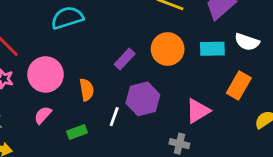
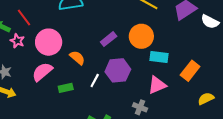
white semicircle: (247, 42) -> (210, 22), moved
cyan rectangle: (212, 49) -> (159, 57), moved
orange semicircle: (87, 90) -> (77, 58), turned -49
pink semicircle: (43, 115) -> (42, 72), size x1.5

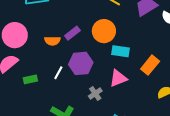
orange semicircle: (77, 58) -> (52, 41), moved, turned 140
gray cross: (140, 107) -> (95, 93), moved, turned 32

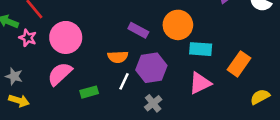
purple rectangle: (72, 33) -> (138, 30), turned 70
orange semicircle: (52, 41) -> (118, 57), moved
gray cross: (95, 93) -> (153, 103), moved

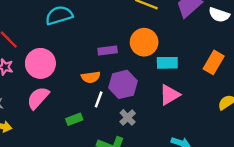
purple rectangle: (138, 30) -> (108, 51), turned -30
orange rectangle: (239, 64) -> (214, 62), moved
green rectangle: (89, 92) -> (74, 119), moved

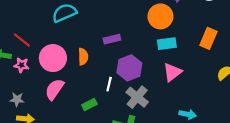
orange circle: (144, 42) -> (160, 16), moved
orange semicircle: (91, 77) -> (83, 57), moved, turned -77
gray cross: (128, 117) -> (137, 97), size x1.5

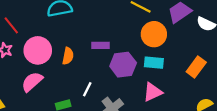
purple hexagon: (129, 68) -> (123, 65), moved

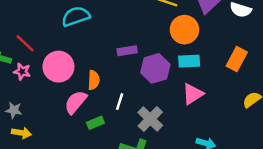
orange semicircle: (68, 56) -> (94, 80), moved
pink semicircle: (32, 82) -> (76, 102), moved

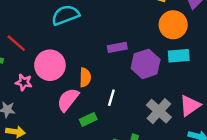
pink star: (22, 72) -> (24, 82), moved
pink triangle: (193, 94) -> (190, 106), moved
gray cross: (150, 119) -> (159, 111), moved

